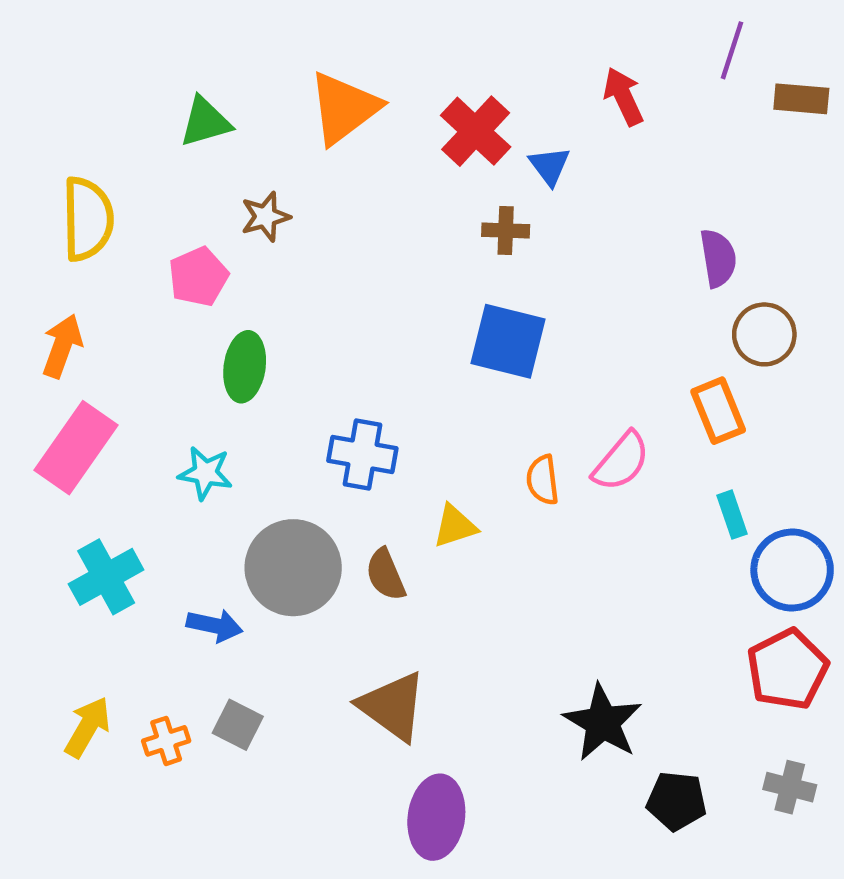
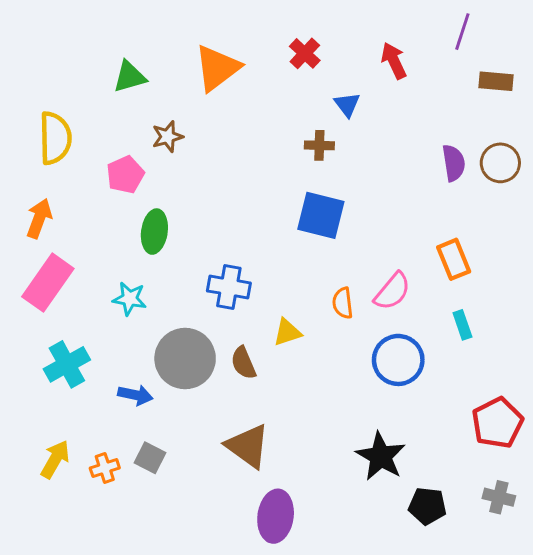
brown rectangle: (801, 99) -> (496, 81), moved
red cross: (476, 131) -> (305, 53), moved, size x0.7
brown circle: (764, 334) -> (500, 163), moved
blue circle: (792, 570) -> (398, 360), moved

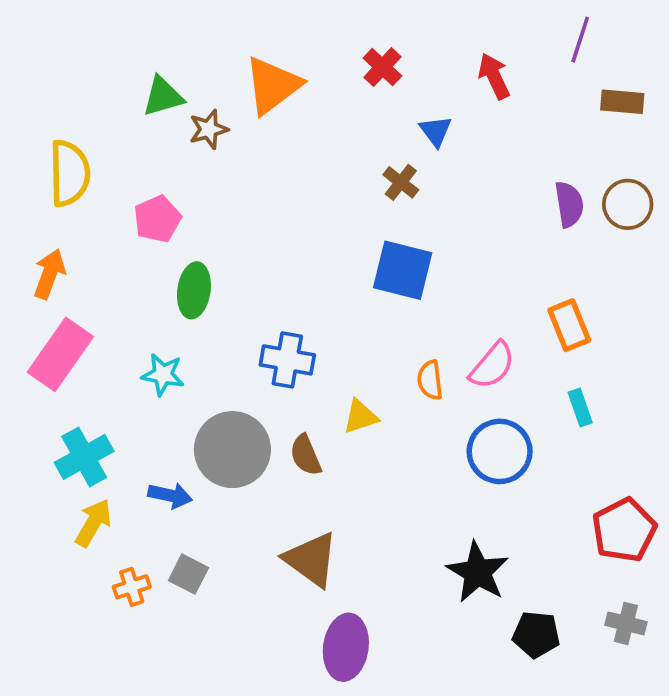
brown star: (168, 137) -> (209, 129), moved
brown cross: (319, 145) -> (401, 182), turned 36
yellow arrow: (55, 459) -> (93, 523), moved

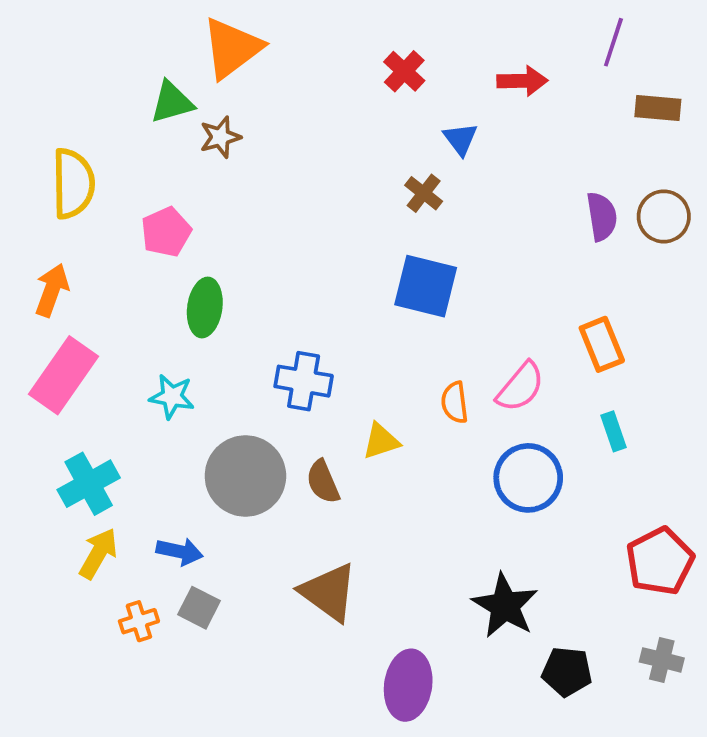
red arrow: (494, 76) -> (522, 81), turned 114
orange triangle: (273, 85) -> (232, 48), moved
blue arrow: (170, 495) -> (180, 551), moved
purple ellipse: (346, 647) -> (408, 685), moved

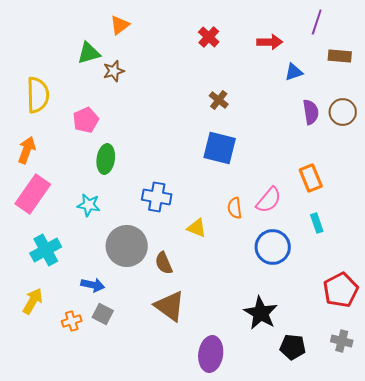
orange triangle: (232, 48) -> (120, 25), size x0.6
blue triangle: (460, 139) -> (294, 72), moved, turned 48
yellow triangle: (381, 441) -> (197, 228), turned 40
brown semicircle: (323, 482) -> (164, 263), moved
yellow arrow: (98, 553) -> (33, 301), moved

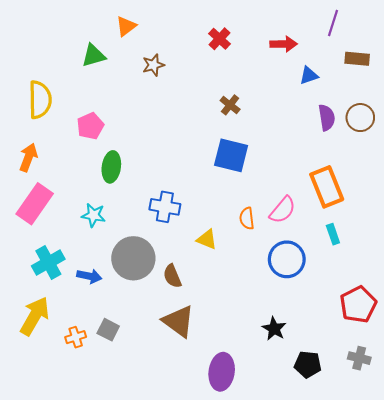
brown star: (114, 71) -> (153, 65), moved
orange rectangle: (311, 178) -> (327, 187), size x1.4
blue arrow: (93, 285) -> (89, 276), moved
yellow arrow: (33, 301) -> (35, 316), size x1.4
black star: (261, 313) -> (274, 329), size x0.7

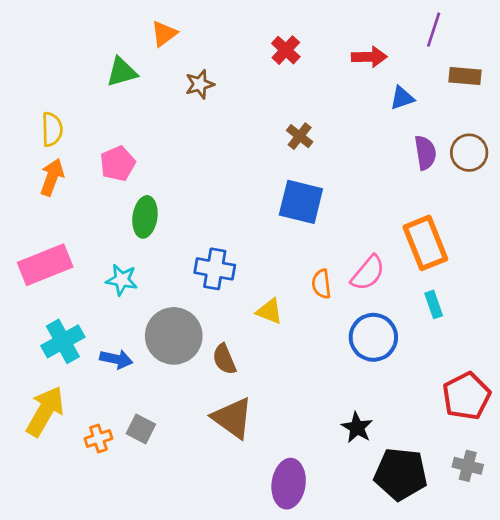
yellow semicircle: (40, 100) -> (52, 129), size x0.7
orange arrow: (28, 157) -> (52, 177), moved
pink rectangle: (35, 204) -> (45, 265), turned 33
black pentagon: (308, 364) -> (401, 474), size x1.5

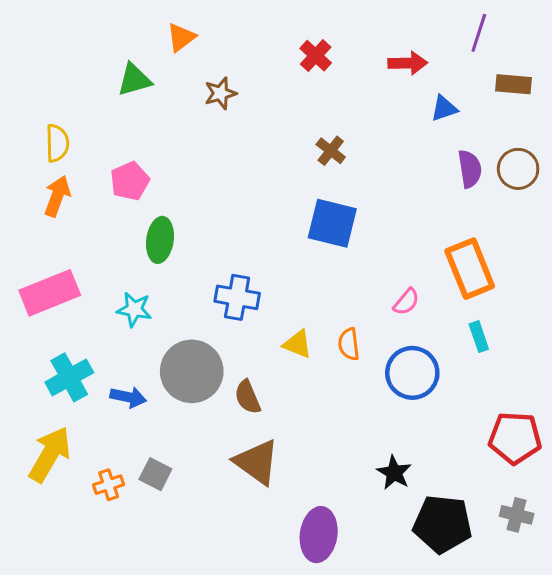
pink semicircle: (368, 273) -> (406, 302), size x0.7
orange semicircle: (321, 284) -> (349, 344), moved
red pentagon: (466, 396) -> (515, 438), turned 30

